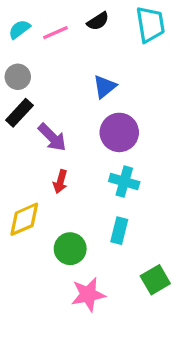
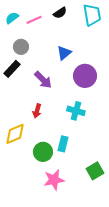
gray circle: (18, 77) -> (21, 47), moved
purple circle: (119, 132) -> (85, 76), moved
purple arrow: (52, 137) -> (43, 80), moved
cyan rectangle: (119, 231) -> (63, 144), moved

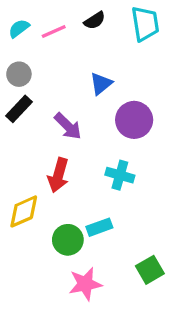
gray circle: (21, 47) -> (19, 74), moved
red arrow: (37, 111) -> (58, 175), size x1.5
cyan rectangle: (63, 144) -> (99, 227), turned 56

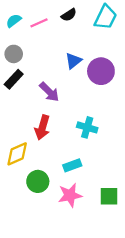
cyan trapezoid: (145, 24) -> (106, 17), turned 35
purple circle: (134, 120) -> (101, 71), moved
green circle: (68, 240) -> (38, 181), moved
green square: (150, 270) -> (109, 196), turned 30
pink star: (85, 284) -> (70, 195), moved

